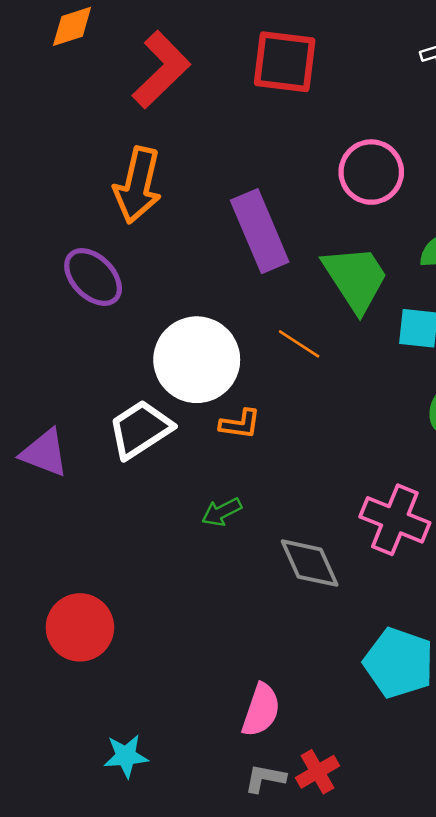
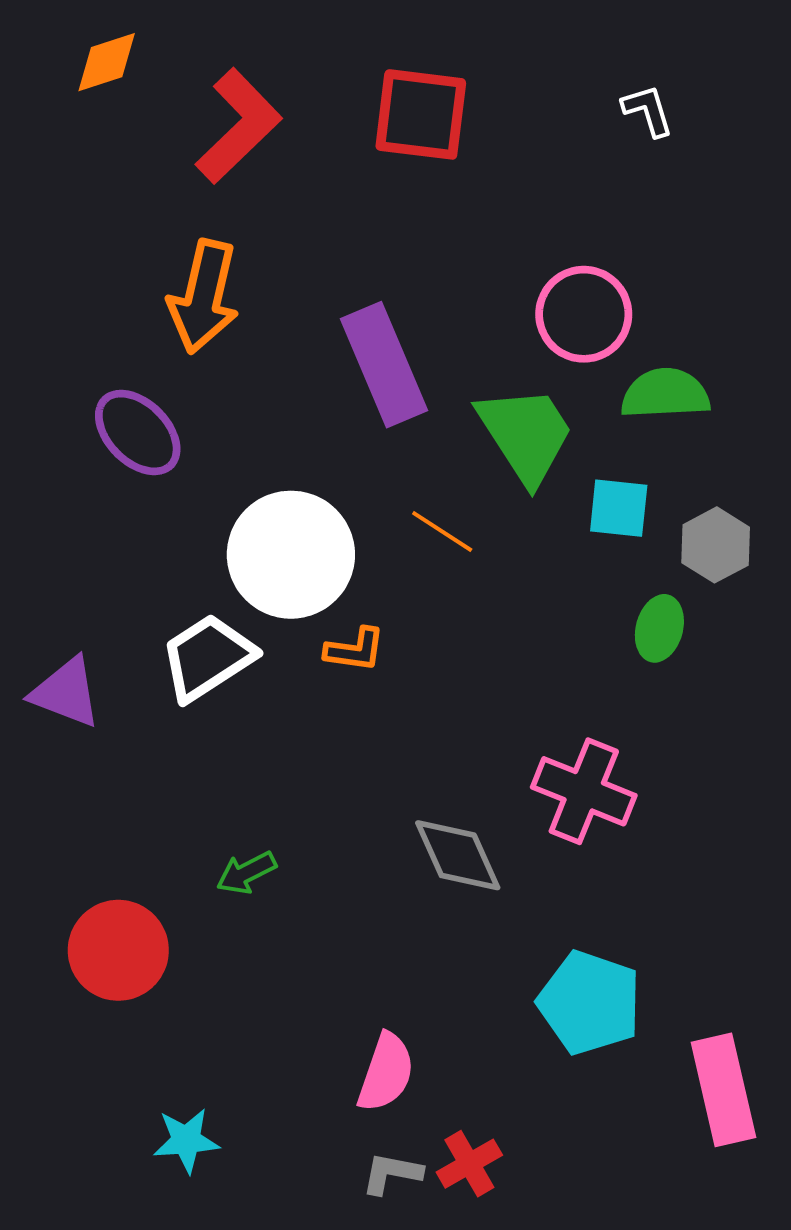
pink circle: (371, 172) -> (584, 314), moved
green arrow: (222, 512) -> (246, 873), moved

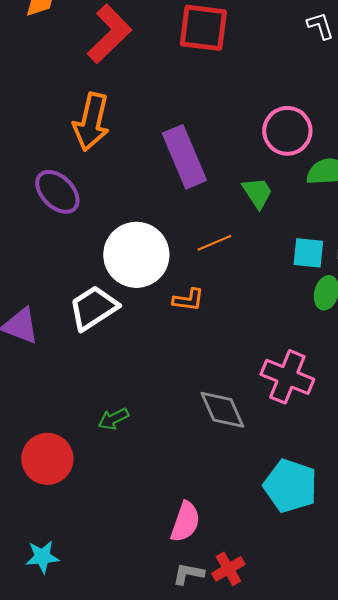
green trapezoid: (526, 434) -> (257, 193), size x0.6
cyan square: (619, 508) -> (308, 253), moved
orange line: (442, 531) -> (214, 243), turned -56
orange L-shape: (355, 650) -> (188, 300), moved
cyan star: (186, 1140) -> (42, 557), moved

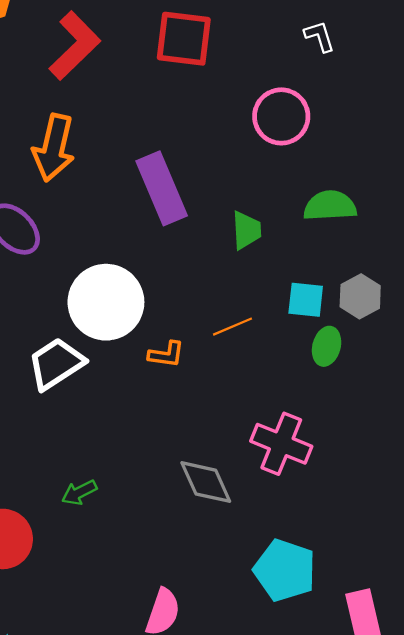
pink circle: (287, 131) -> (281, 116), moved
green trapezoid: (257, 193) -> (246, 230), turned 30
orange line: (214, 243) -> (233, 327), moved

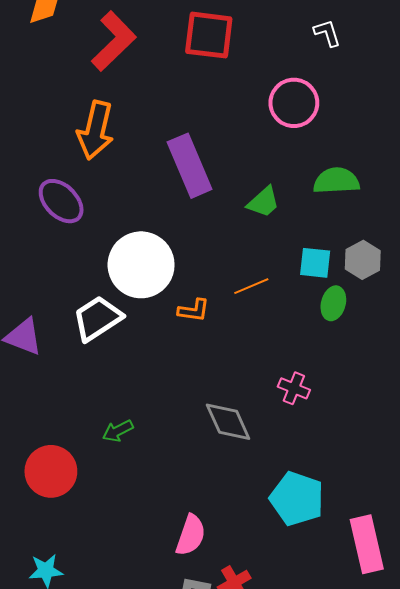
green trapezoid: (246, 230) -> (264, 202), turned 51
pink cross: (281, 444) -> (294, 388), size x0.6

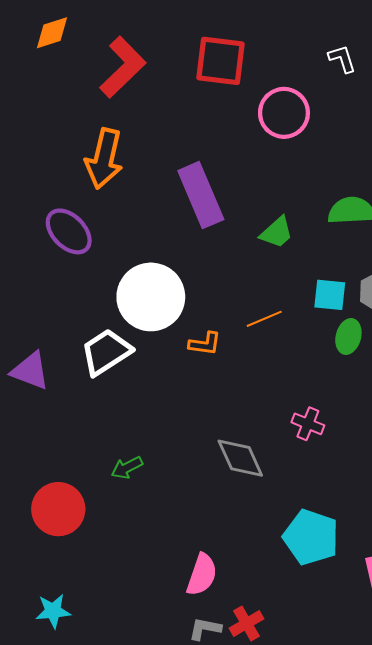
pink circle: (294, 103) -> (284, 113), moved

